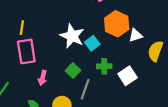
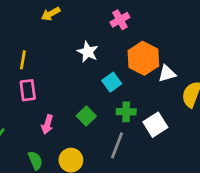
white star: (72, 36) -> (88, 52), moved, size x0.7
pink rectangle: (26, 51) -> (28, 90), size x0.7
gray line: (85, 89) -> (117, 145), moved

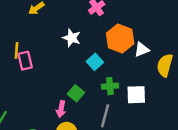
pink rectangle: (28, 90) -> (25, 61), moved
pink arrow: (47, 124) -> (61, 109), moved
white square: (155, 125) -> (136, 95), turned 36

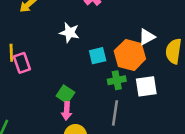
orange hexagon: (120, 38) -> (130, 55), moved
cyan square: (95, 62) -> (98, 56), turned 35
green square: (76, 93) -> (65, 94), moved

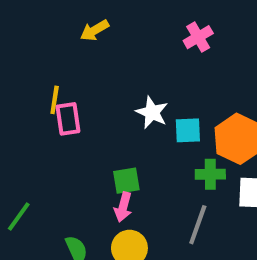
white star: (69, 33) -> (152, 112), moved
green square: (65, 94) -> (126, 181), turned 36

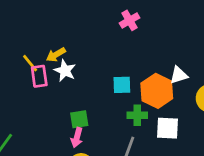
yellow arrow: (94, 30) -> (56, 55), moved
yellow line: (55, 100) -> (30, 63), turned -48
white star: (152, 112) -> (65, 71), moved

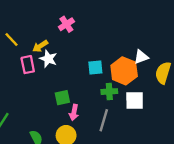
pink cross: (130, 20) -> (66, 24), moved
yellow line: (30, 63) -> (11, 39), moved
pink arrow: (77, 137) -> (74, 112), moved

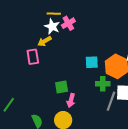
yellow line: (11, 39) -> (54, 14), moved, turned -48
white star: (48, 59) -> (52, 27), moved
gray line: (104, 120) -> (111, 101), moved

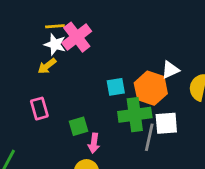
pink cross: (68, 23) -> (77, 37), size x1.5
pink rectangle: (33, 57) -> (39, 109), moved
green cross: (103, 84) -> (135, 115), size x1.6

